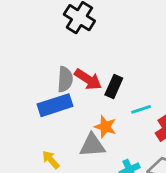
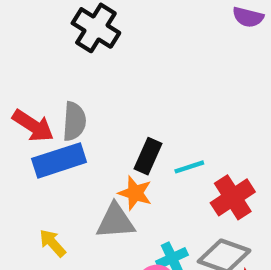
red arrow: (88, 79) -> (33, 126), moved
black rectangle: (114, 86) -> (148, 156), moved

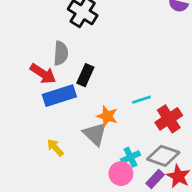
gray semicircle: (74, 121) -> (61, 53), moved
black rectangle: (148, 156) -> (85, 75), moved
gray triangle: (116, 221) -> (95, 134), turned 48

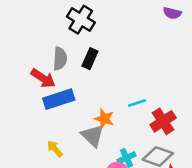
black rectangle: (85, 75) -> (90, 59), moved

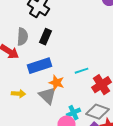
blue rectangle: (59, 99) -> (40, 66), moved
yellow arrow: (55, 149) -> (18, 94), moved, turned 136

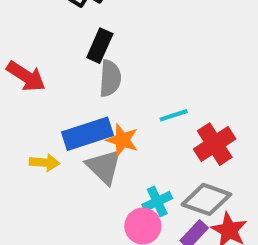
gray semicircle: (22, 37) -> (110, 78), moved
blue rectangle: (40, 66) -> (88, 134), moved

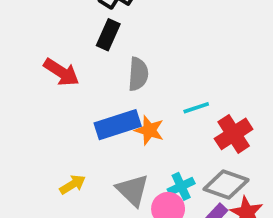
black rectangle: (100, 46) -> (108, 35), moved
yellow arrow: (44, 162) -> (73, 184), moved, turned -35
gray triangle: (104, 167) -> (132, 190), moved

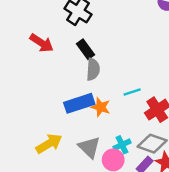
black rectangle: (108, 35) -> (86, 49), moved, turned -60
red arrow: (61, 72) -> (41, 43), moved
yellow arrow: (73, 184) -> (49, 144), size x1.5

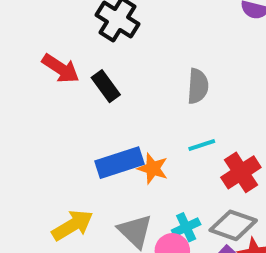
black rectangle: (86, 49) -> (106, 86), moved
gray semicircle: (93, 69) -> (198, 86), moved

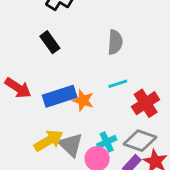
red arrow: (61, 69) -> (18, 88), moved
yellow arrow: (72, 225) -> (49, 141), moved

